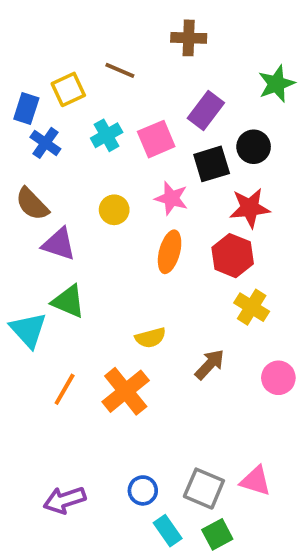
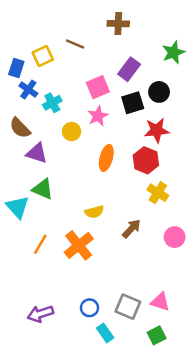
cyan cross: (107, 135) -> (52, 103), moved
pink star: (171, 198) -> (98, 116), moved, turned 30
green square: (217, 534) -> (157, 335), moved

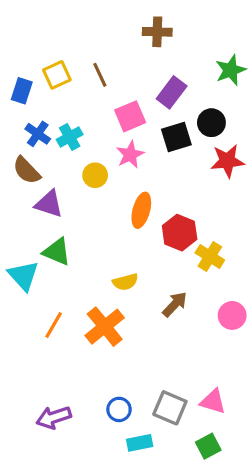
brown line: (75, 44) -> (100, 75), moved, turned 42
blue cross: (28, 90) -> (38, 134), moved
red star: (157, 130) -> (227, 161), moved
red hexagon: (146, 160) -> (180, 233), moved
cyan rectangle: (105, 333) -> (140, 443), turned -66

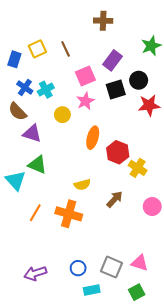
orange cross: (105, 327) -> (69, 214), turned -35

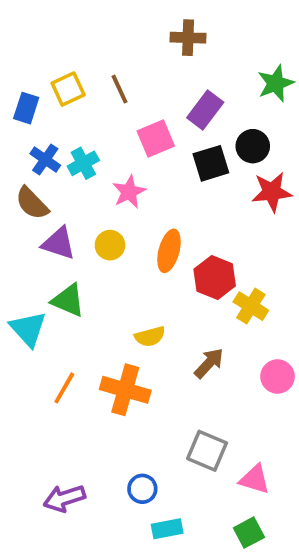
pink star: (85, 101) -> (129, 192), moved
yellow circle: (62, 115) -> (110, 245), moved
gray square: (111, 267) -> (207, 451), moved

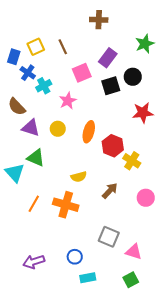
blue cross: (45, 159) -> (28, 73), moved
red star: (272, 192) -> (143, 113), moved

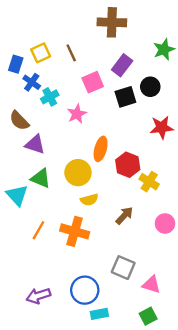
brown cross: (99, 20) -> (112, 22), size x1.4
yellow circle: (58, 129) -> (78, 173), moved, size x1.5
blue circle: (75, 257) -> (85, 290), size x1.6

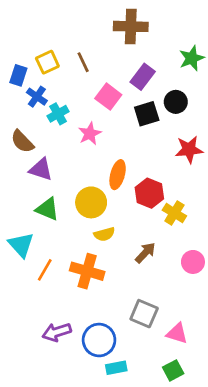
pink square: (93, 82) -> (108, 97), turned -30
cyan triangle: (17, 195) -> (21, 245), moved
purple arrow: (38, 296) -> (57, 332), moved

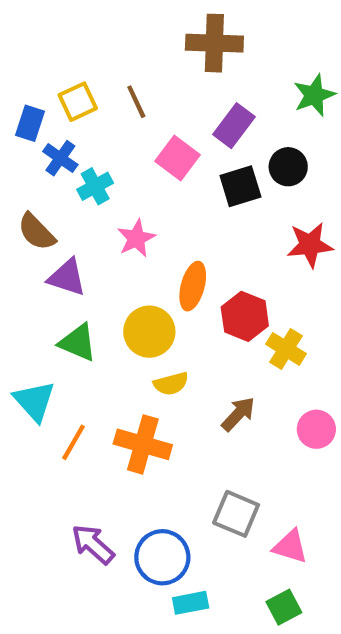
pink star: (90, 134) -> (136, 238), moved
purple arrow: (57, 332) -> (93, 544), turned 60

